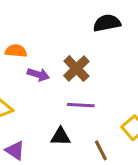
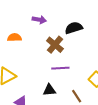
black semicircle: (107, 23) -> (74, 28), moved
purple arrow: (38, 75) -> (39, 20), moved

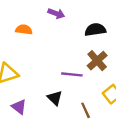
brown cross: (55, 45) -> (97, 61), moved
black triangle: (49, 90) -> (55, 98), turned 40

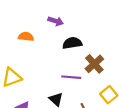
black semicircle: (95, 30) -> (72, 43), moved

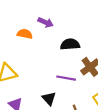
purple arrow: (56, 21) -> (46, 22), moved

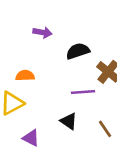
orange semicircle: (25, 34) -> (25, 76), moved

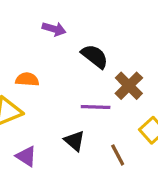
black semicircle: (78, 51) -> (95, 56), turned 50

